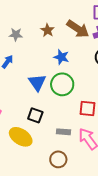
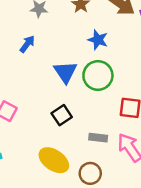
black square: (35, 115) -> (62, 115), turned 35
yellow ellipse: (21, 137) -> (54, 160), moved

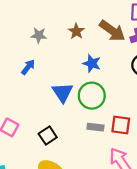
black square: (62, 115) -> (48, 136), moved
gray rectangle: (98, 138) -> (95, 127), moved

